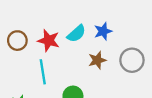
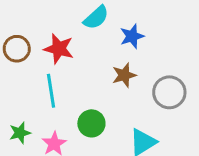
cyan semicircle: (76, 34) -> (96, 18), moved
gray circle: (132, 60) -> (169, 92), moved

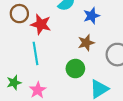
brown circle: (17, 49) -> (19, 14), moved
green circle: (91, 123) -> (75, 69), moved

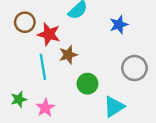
blue star: (92, 16) -> (119, 25), moved
brown star: (86, 43) -> (68, 55), moved

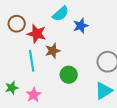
blue star: (119, 25) -> (81, 26), moved
cyan triangle: (114, 107) -> (104, 91), moved

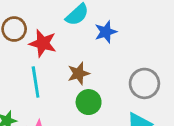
brown star: (53, 51) -> (79, 73), moved

